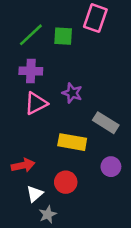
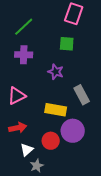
green square: (63, 36) -> (67, 44), moved
pink triangle: (36, 103) -> (17, 96), moved
gray rectangle: (106, 123) -> (82, 95), turned 30
purple circle: (111, 167) -> (73, 131), moved, size x1.5

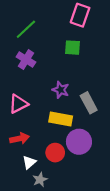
purple cross: (24, 55) -> (26, 60), turned 30
purple star: (56, 72) -> (61, 90), moved

